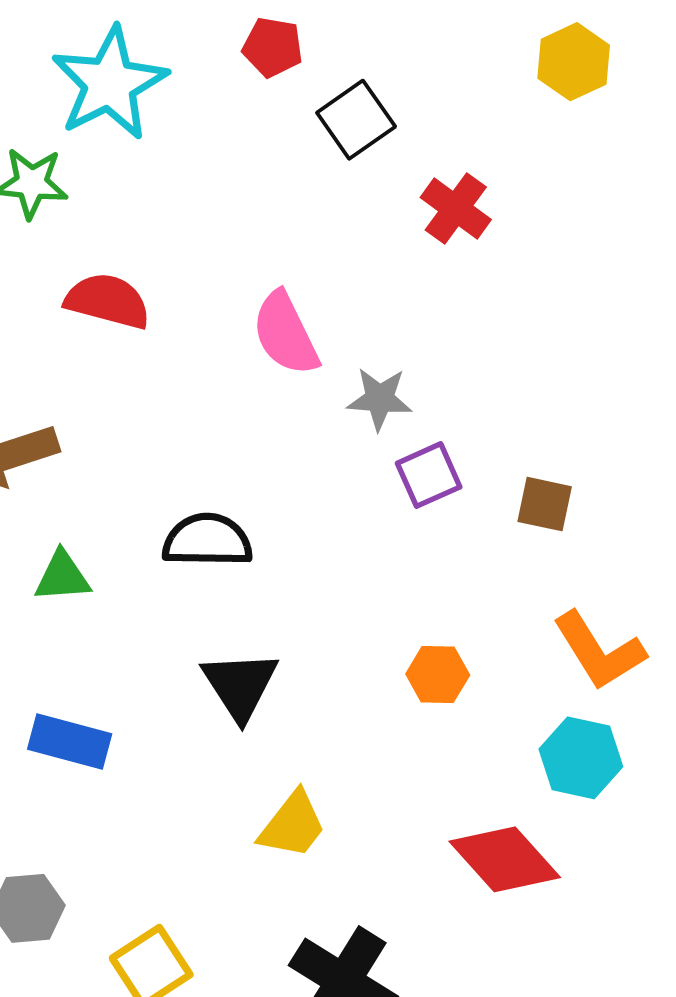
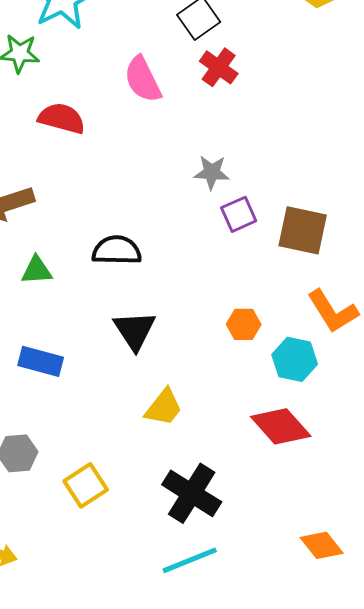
red cross: (456, 209) -> (219, 67), moved
pink semicircle: (285, 334) -> (143, 79), moved
brown square: (545, 504) -> (303, 230), size x1.6
cyan hexagon: (581, 758) -> (295, 359), moved

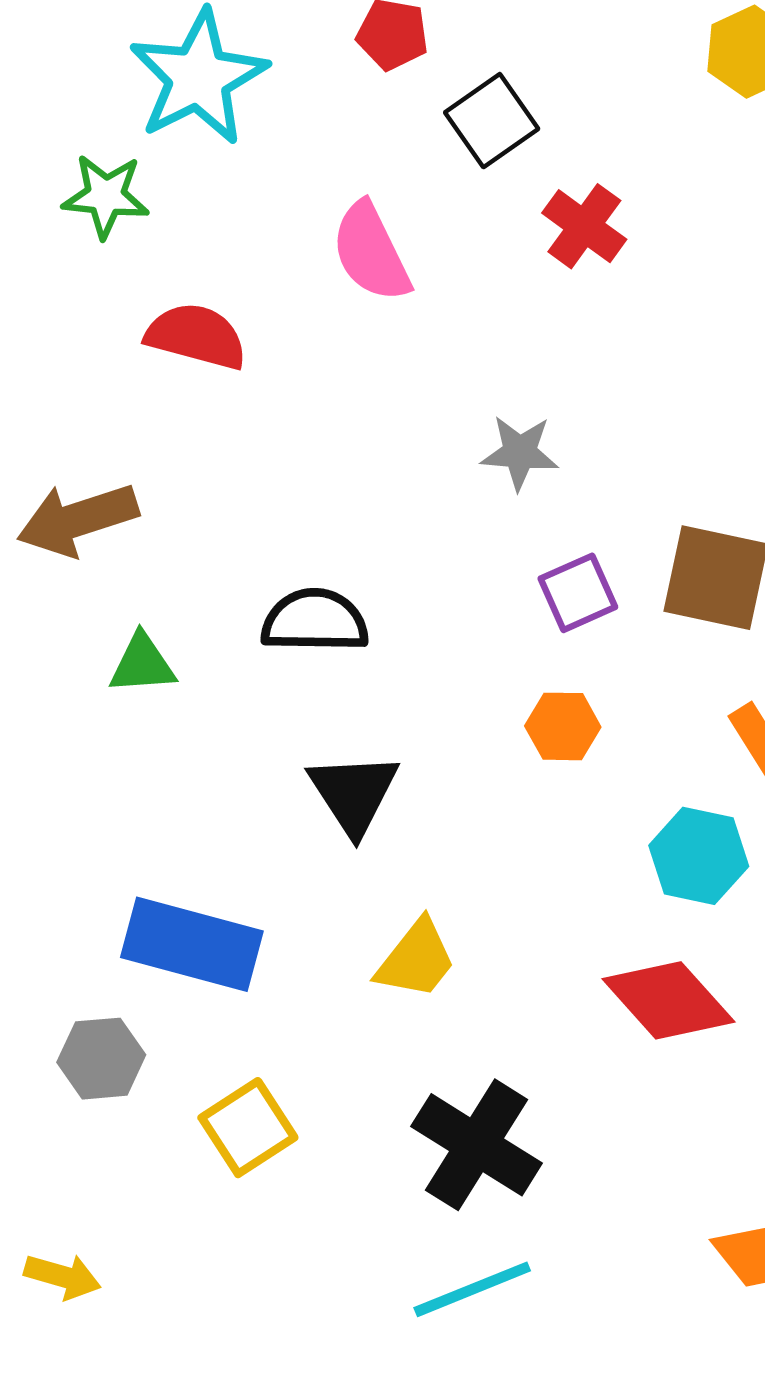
red cross: (219, 67) -> (584, 226), moved
purple square: (239, 214) -> (578, 593), moved
orange hexagon: (244, 324) -> (563, 726), moved
blue rectangle: (41, 361) -> (192, 944), moved, size x1.4

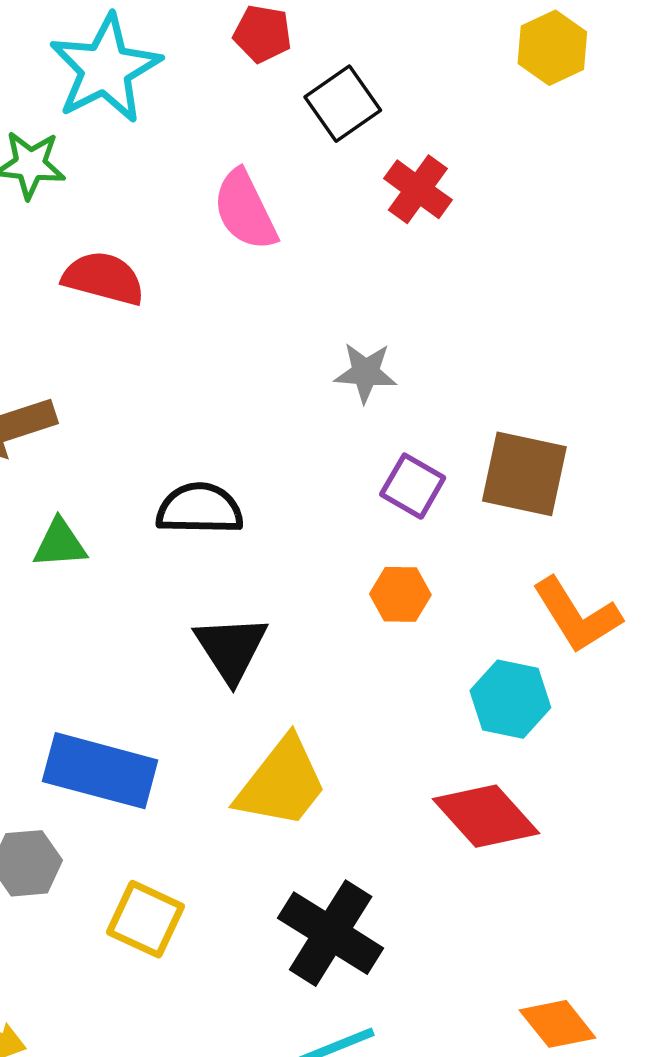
purple square: (578, 593) -> (413, 486), turned -36
yellow trapezoid: (416, 959) -> (282, 783), size x1.4
yellow square: (248, 1128) -> (145, 919), turned -32

